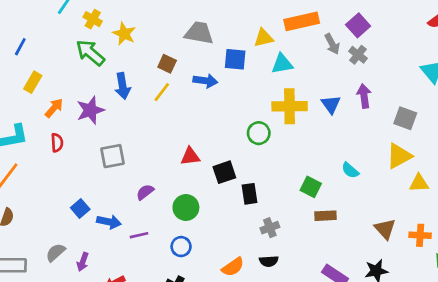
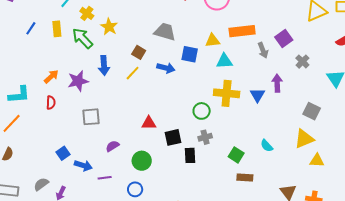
gray cross: (358, 55) -> (302, 62), moved
yellow rectangle: (33, 82) -> (57, 29), moved, turned -42
purple arrow: (364, 96) -> (277, 83), moved
gray cross: (270, 228) -> (205, 137), moved

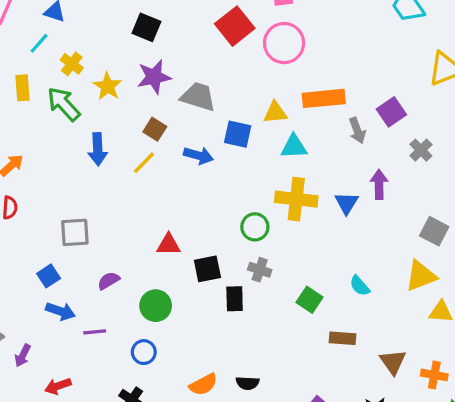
purple star: (78, 81) -> (154, 77), moved
gray cross: (205, 137) -> (260, 270), turned 32
blue square: (63, 153) -> (49, 276), moved
brown rectangle: (245, 178) -> (342, 338), moved

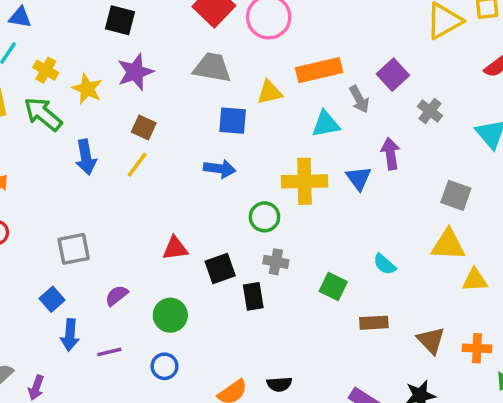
gray trapezoid: (198, 97) -> (212, 68), moved
cyan triangle: (294, 147) -> (326, 124), moved
blue arrow: (198, 156) -> (220, 169), moved
yellow triangle: (421, 276) -> (448, 245), turned 32
blue arrow: (60, 311) -> (70, 335), turned 84

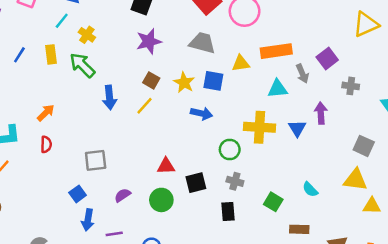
yellow star: (87, 89) -> (184, 83), moved
gray cross: (430, 111) -> (351, 86), turned -35
black rectangle: (253, 296) -> (228, 212), moved
green circle: (170, 315) -> (161, 200), moved

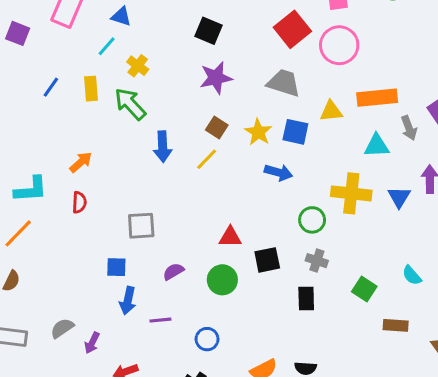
blue square: (78, 194) -> (116, 267), turned 35

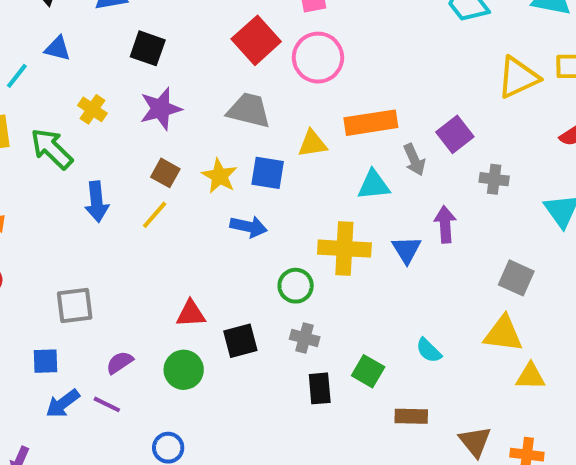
blue triangle: (121, 16) -> (58, 49), moved
yellow cross: (138, 66) -> (92, 109), moved
black rectangle: (306, 299) -> (320, 388), moved
blue arrow: (128, 301) -> (63, 404), turned 44
purple line: (160, 320) -> (107, 404), moved, turned 35

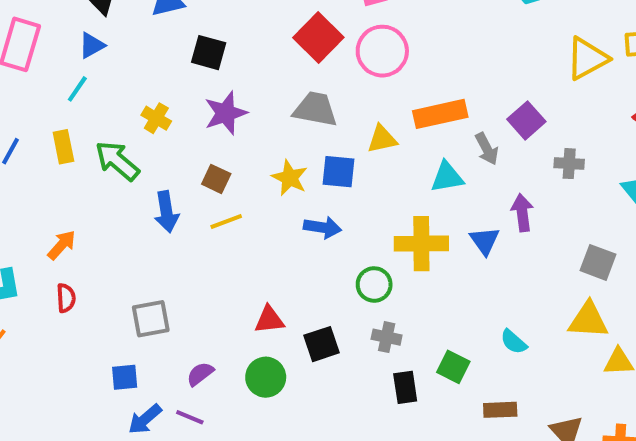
blue triangle: (58, 49) -> (92, 45), moved, turned -40
brown square: (165, 173) -> (216, 179), moved
yellow line: (155, 215) -> (226, 221), turned 32

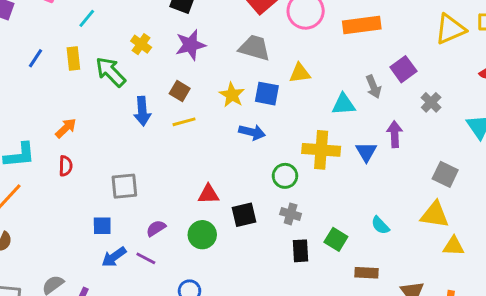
orange rectangle: (440, 114) -> (362, 25), moved
gray cross: (569, 164) -> (431, 102), turned 36

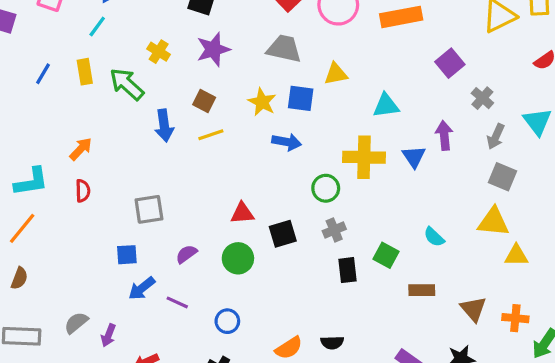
gray arrow: (373, 87) -> (496, 137), moved, turned 50
gray cross: (291, 214) -> (334, 230), turned -36
purple line: (146, 258) -> (177, 302), moved

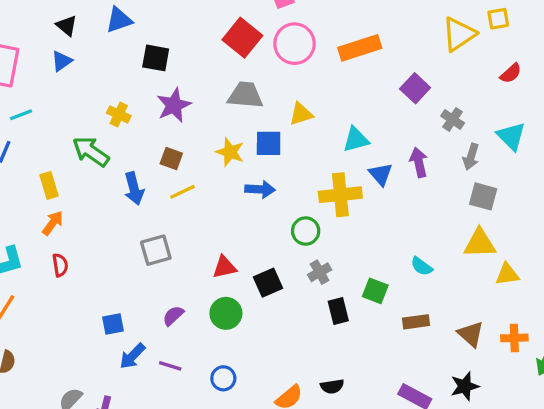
cyan line: (97, 27) -> (21, 115), moved, turned 40
yellow rectangle: (85, 72) -> (49, 185), moved
blue triangle: (414, 157) -> (381, 174), moved
gray square: (149, 209) -> (156, 250), moved

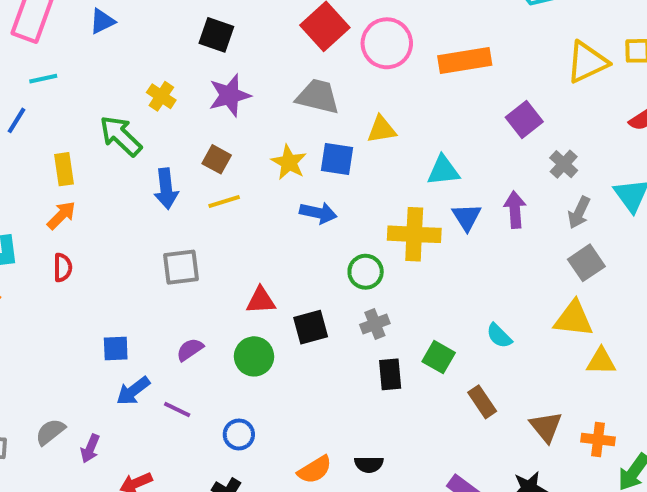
gray square: (483, 196) -> (586, 263), turned 32
brown rectangle: (416, 322) -> (482, 402), turned 55

